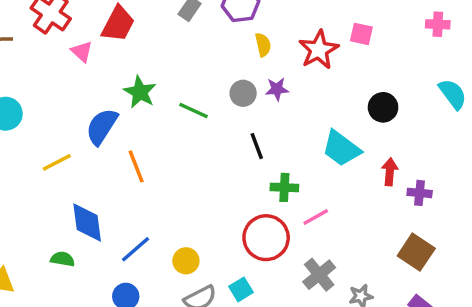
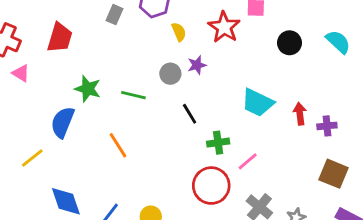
pink triangle: (82, 52) -> (21, 73), moved
black circle: (383, 107) -> (289, 43), moved
orange line: (136, 166) -> (118, 145), moved

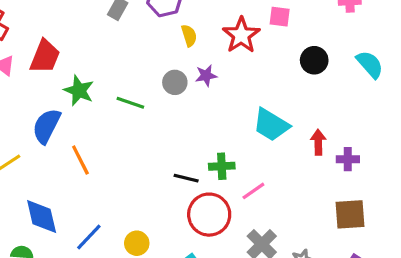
red trapezoid: (60, 38) -> (45, 56), moved
black line: (190, 114) -> (186, 178), moved, turned -50
orange line: (118, 145) -> (80, 160), moved
brown square: (334, 174) -> (350, 214), turned -32

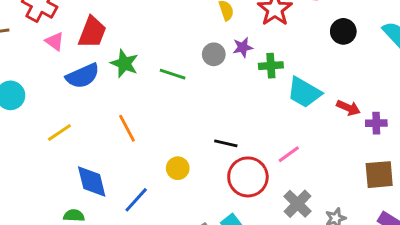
blue semicircle: (46, 126) -> (83, 76), moved, turned -140
red arrow: (318, 142) -> (348, 108), turned 115
green cross: (222, 166) -> (271, 66), moved
yellow circle: (137, 243) -> (178, 168), moved

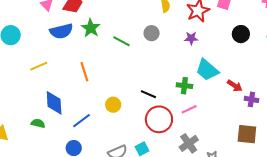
purple star: (243, 47) -> (191, 38), moved
green cross: (271, 66) -> (184, 86), moved

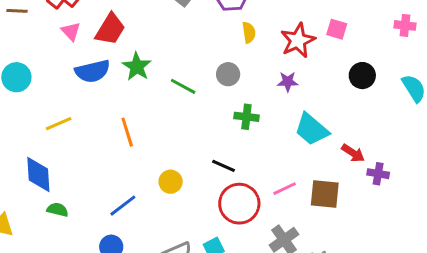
green cross: (184, 86) -> (246, 117), moved
blue diamond: (54, 103) -> (38, 175), moved
brown square: (247, 134) -> (325, 194), moved

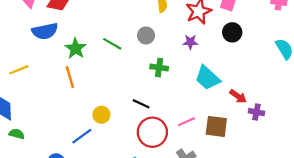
green star: (137, 67) -> (76, 48), moved
black circle: (362, 76) -> (232, 32), moved
blue line: (123, 206) -> (82, 136), moved

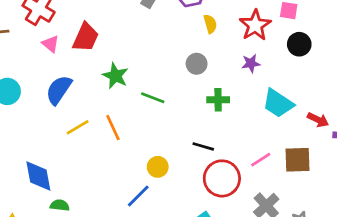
blue semicircle: (45, 31) -> (59, 90), moved, turned 145
green line: (112, 44) -> (153, 98), moved
green star: (76, 48) -> (115, 76), moved
yellow line: (19, 70) -> (78, 127), moved

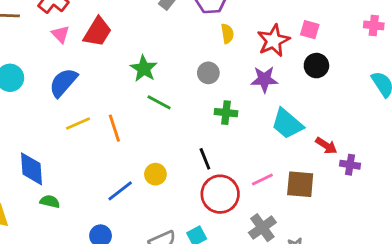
purple star: (251, 63) -> (264, 79), size x1.4
green star: (115, 76) -> (144, 69), moved
black line: (203, 146) -> (205, 159), turned 45
blue line: (138, 196) -> (120, 191), moved

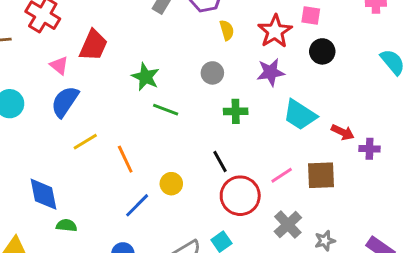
pink triangle: (61, 34) -> (59, 65), moved
orange line: (114, 128) -> (125, 159), moved

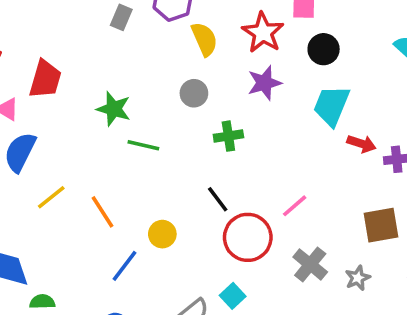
yellow semicircle: (227, 30) -> (204, 39), size x1.4
cyan trapezoid: (300, 115) -> (331, 106), moved, turned 87
brown square: (321, 175) -> (381, 225), moved

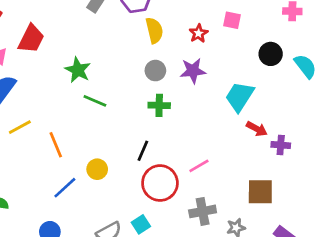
red star: (263, 33) -> (198, 33), size x0.6
black circle: (324, 49) -> (271, 54), moved
gray circle: (194, 93) -> (155, 71), moved
black line: (218, 199) -> (143, 151), turned 50
gray cross: (310, 264) -> (203, 211), turned 30

